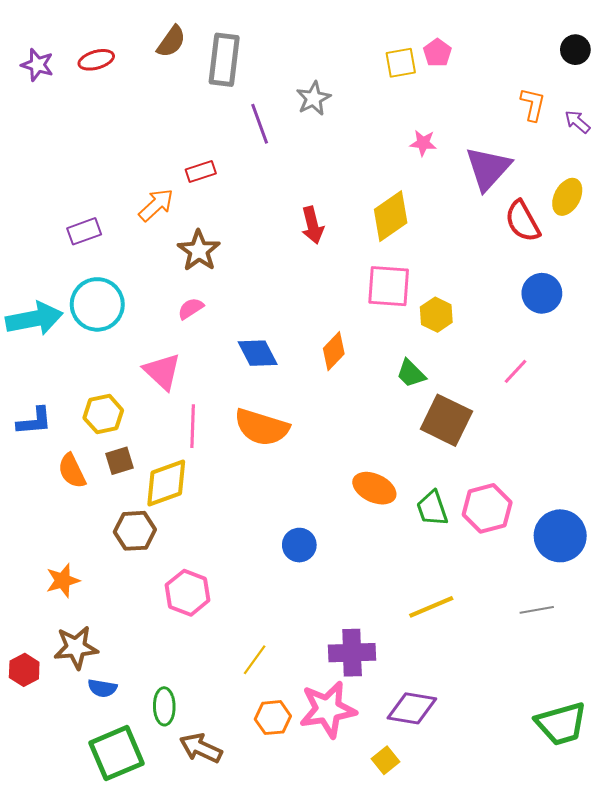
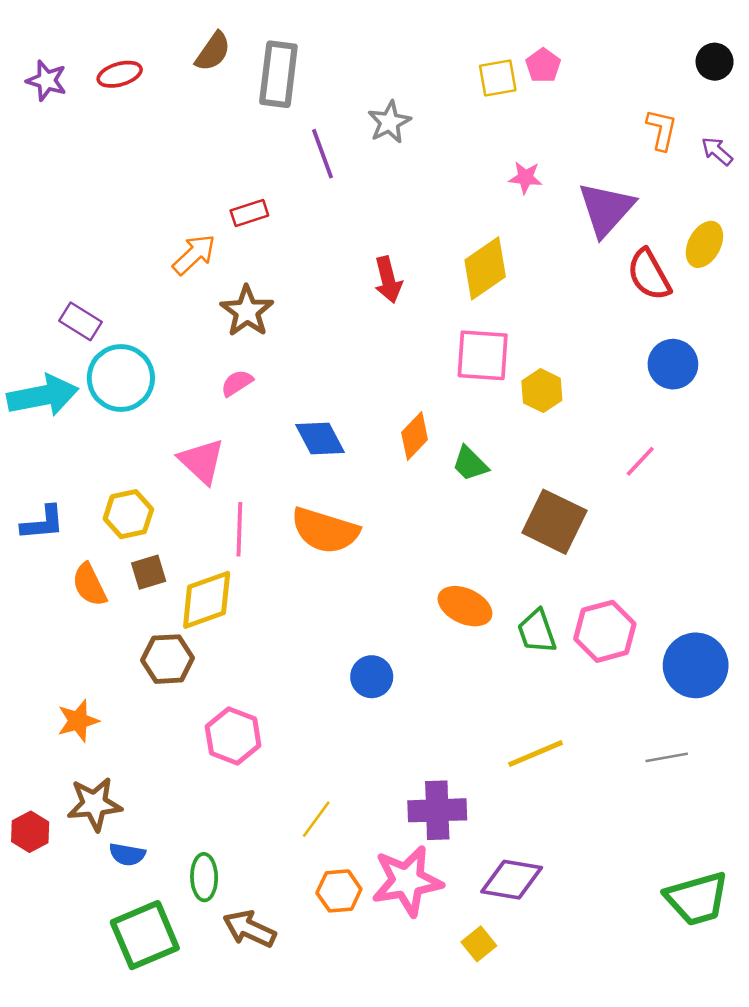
purple rectangle: (84, 231) -> (81, 321), moved, turned 52
green trapezoid: (411, 373) -> (470, 464), moved

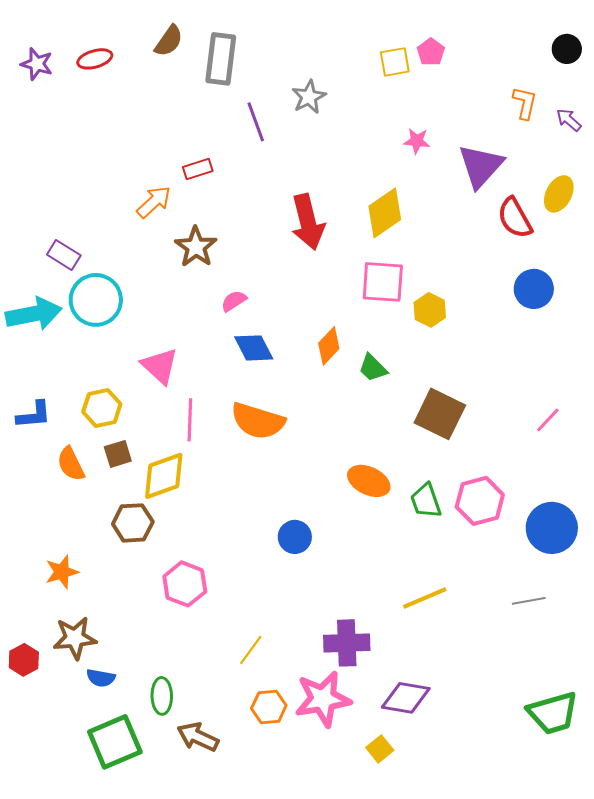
red arrow: (388, 280) -> (308, 222), size x1.5
pink semicircle: (237, 383) -> (234, 301), moved
pink line: (640, 461) -> (548, 420), moved

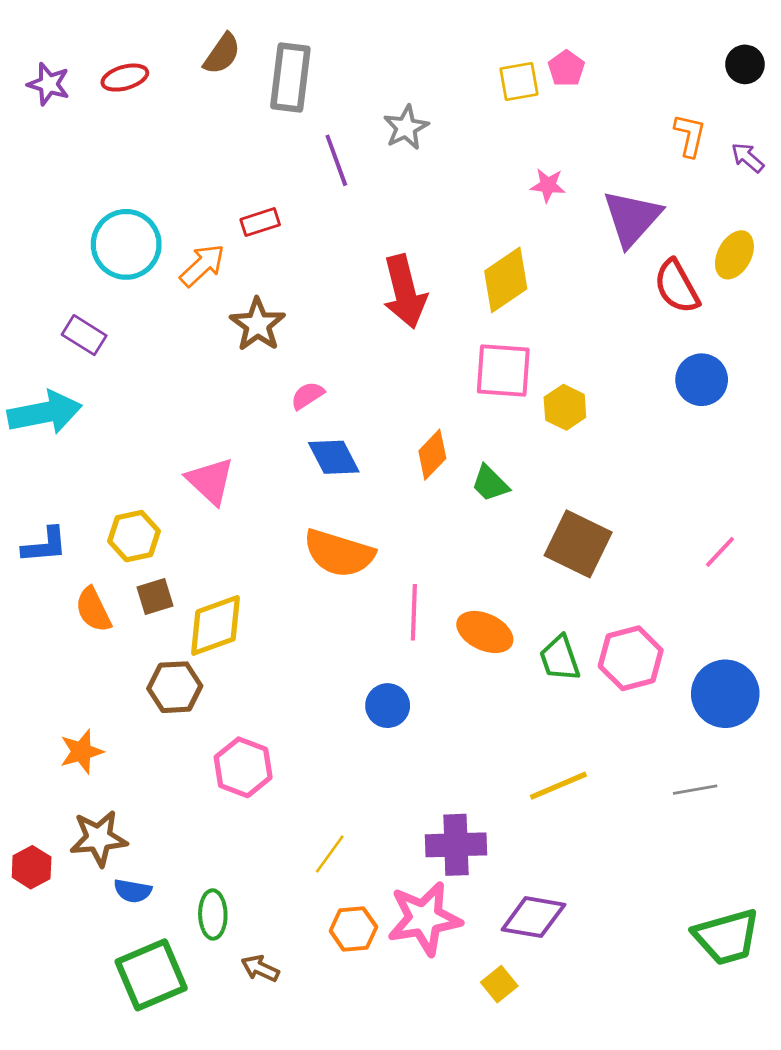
cyan circle: (96, 300) -> (126, 244), moved
pink line: (190, 420) -> (414, 612), moved
brown arrow: (198, 737) -> (260, 968), size x0.7

